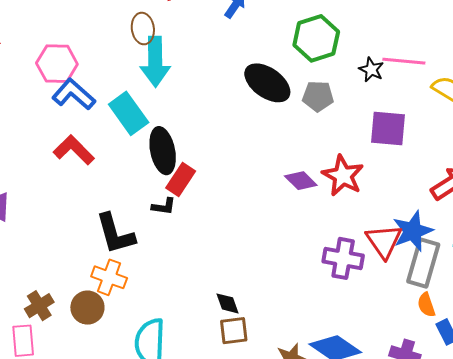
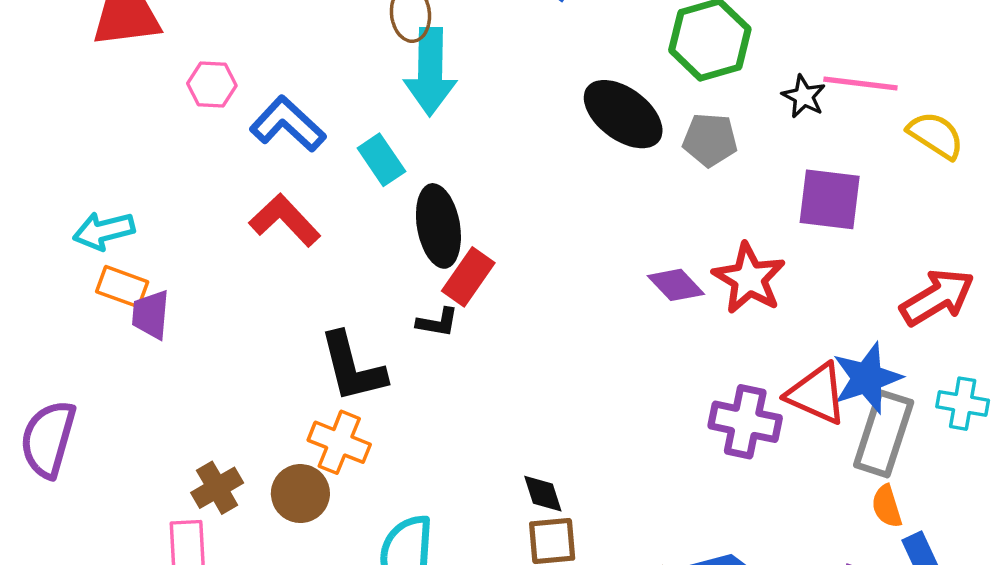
pink hexagon: (57, 64) -> (212, 85), moved, size x0.7
cyan rectangle: (129, 113) -> (381, 160), size x0.7
red triangle: (384, 241) -> (817, 394), turned -33

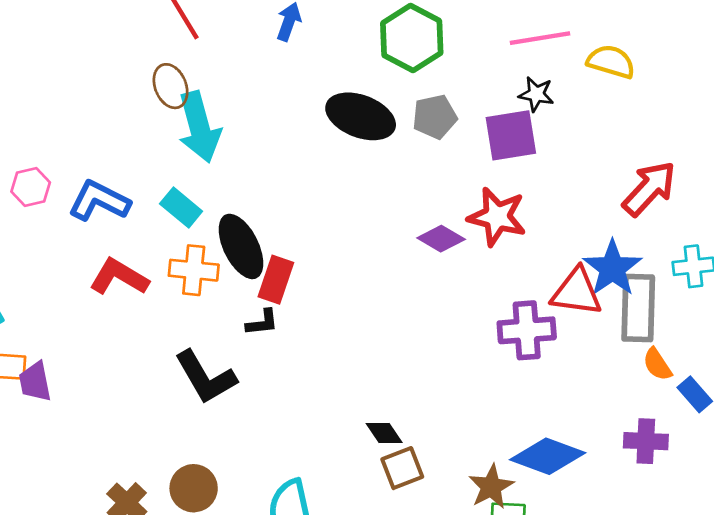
black star: (804, 96) -> (536, 94), moved
purple square: (830, 199) -> (511, 135), moved
orange cross: (339, 442) -> (194, 270), moved

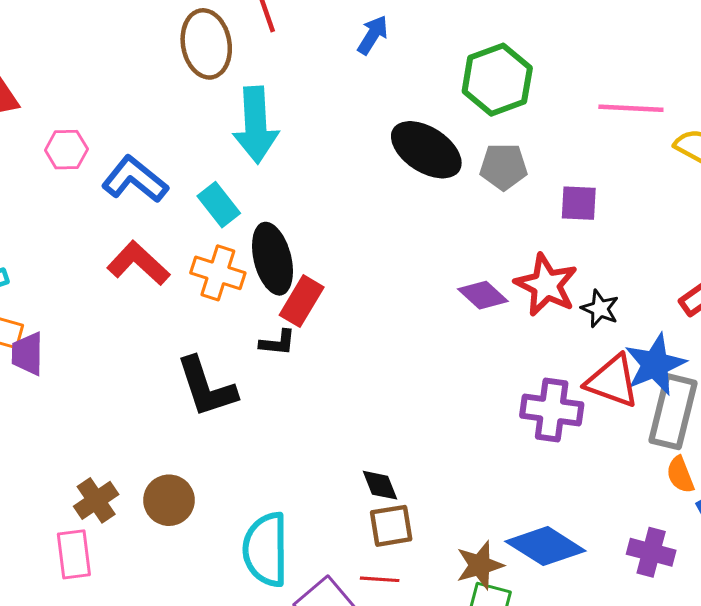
brown ellipse: (171, 86) -> (206, 44), moved, size x1.4
black star: (536, 94) -> (600, 309), moved
purple square: (511, 135) -> (579, 203), size x0.7

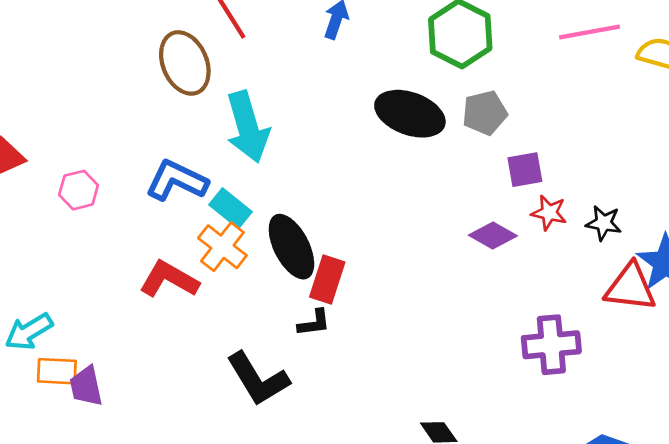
blue L-shape: (135, 179) -> (177, 181), moved
purple square: (579, 203) -> (525, 170), moved
orange cross: (218, 273) -> (222, 247), moved, turned 33
red star: (546, 285) -> (549, 213), size x0.6
purple cross: (552, 410) -> (551, 345), moved

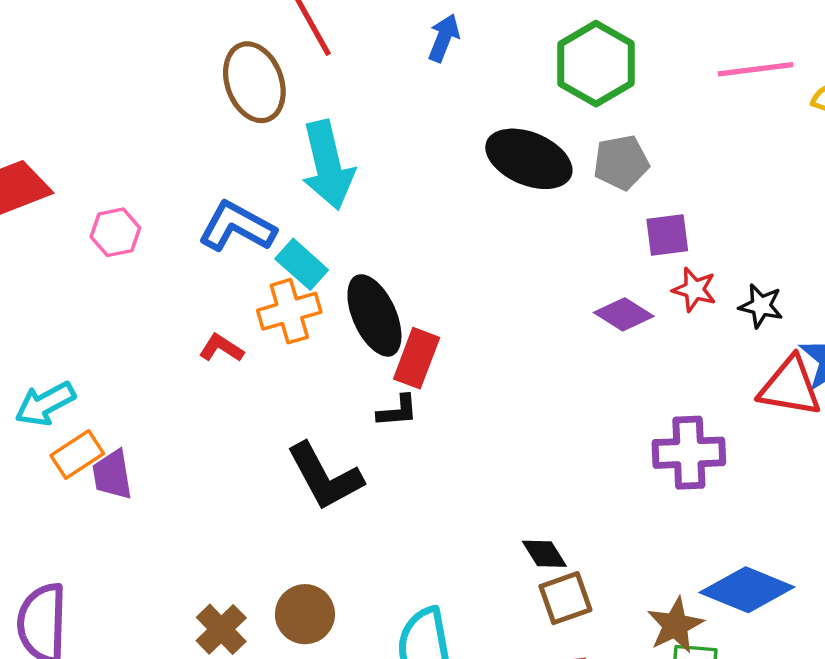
orange cross: (222, 247) -> (289, 311), turned 33
red L-shape: (169, 279) -> (221, 348), size x0.6
orange rectangle: (57, 371) -> (77, 454), turned -39

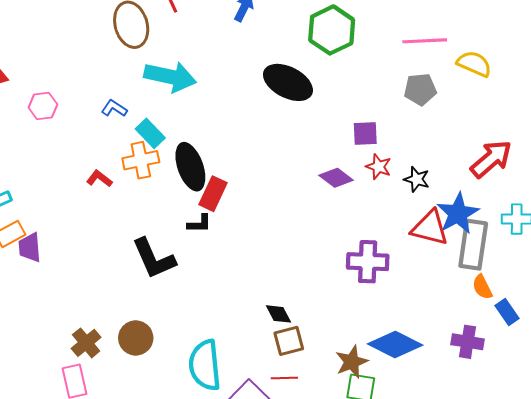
gray pentagon: (621, 162) -> (420, 89), moved
cyan arrow: (328, 165) -> (170, 77), turned -69
blue L-shape: (237, 227) -> (114, 108), size x0.6

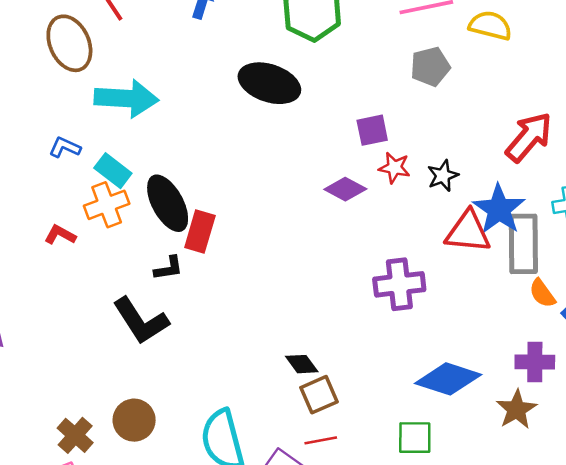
black star: (417, 179) -> (443, 176), turned -30
black L-shape: (199, 224) -> (169, 268), moved
brown star: (352, 362) -> (516, 409), moved

